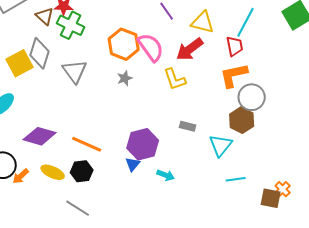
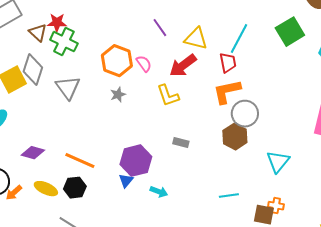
pink semicircle: (151, 47) -> (144, 64), size x0.6
purple diamond: (40, 136) -> (33, 153), size x0.7
cyan triangle: (221, 145) -> (278, 162), moved
orange cross: (283, 189) -> (276, 206), turned -35

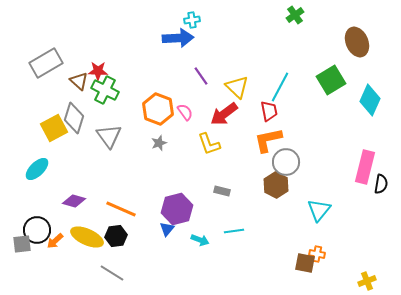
yellow triangle: (196, 39) -> (237, 87), turned 30
yellow ellipse: (46, 189) -> (87, 237), size x1.4
cyan line: (229, 196) -> (234, 231), moved

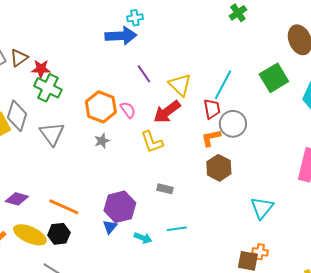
brown triangle: (79, 81) -> (19, 58), moved, turned 42
orange L-shape: (268, 140) -> (211, 138), size x0.7
gray circle: (286, 162) -> (233, 124), moved
brown hexagon: (276, 185) -> (219, 168), moved

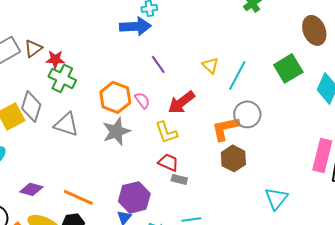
yellow triangle: (180, 85) -> (210, 65), moved, size x0.7
red trapezoid: (212, 109) -> (168, 162), moved, turned -55
gray triangle: (52, 134) -> (66, 124), turned -36
orange L-shape: (211, 138) -> (225, 128), size x1.4
gray star: (102, 141) -> (116, 131), size x1.8

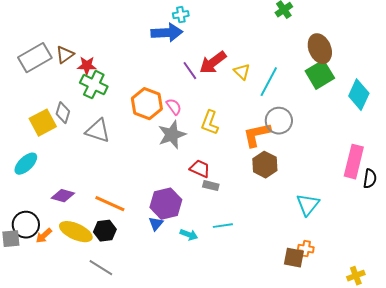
brown ellipse: (314, 30) -> (320, 49), moved
red arrow: (181, 102) -> (213, 63), moved
gray diamond: (31, 106) -> (63, 113), size x0.7
gray star: (116, 131) -> (172, 135), moved
yellow L-shape: (166, 132) -> (210, 123), moved, turned 40

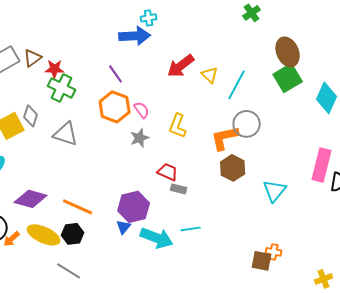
purple line: (190, 71) -> (116, 74), moved
gray star: (172, 135) -> (140, 138), size x0.7
purple diamond: (63, 196) -> (31, 199), size x1.4
cyan triangle: (308, 205) -> (275, 191), moved
cyan arrow: (189, 235) -> (157, 238), size x1.8

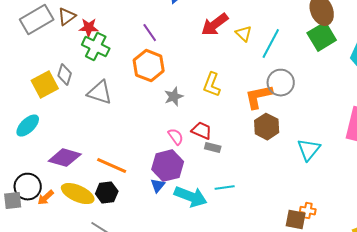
pink semicircle: (142, 110) -> (176, 137), moved

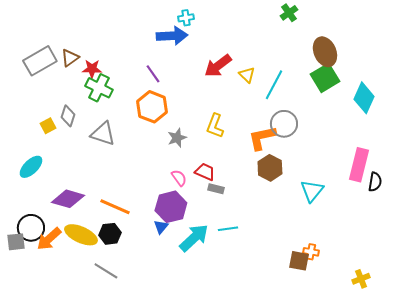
yellow square: (45, 85) -> (48, 126), size x0.6
cyan arrow: (191, 197) -> (194, 238), turned -64
orange arrow: (46, 198) -> (49, 239), size x1.5

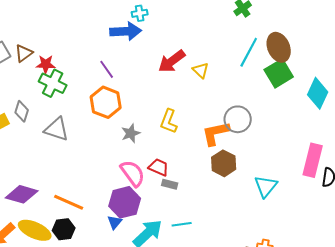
cyan line: (274, 85) -> (249, 52), moved
pink semicircle: (179, 178) -> (133, 173), size x1.6

